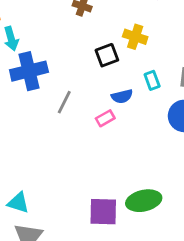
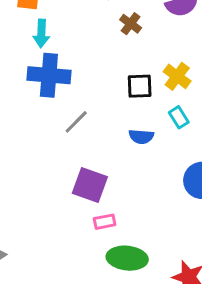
cyan rectangle: (152, 80) -> (179, 117), moved, turned -30
pink rectangle: (105, 118) -> (105, 222), moved
purple square: (103, 212) -> (90, 185), moved

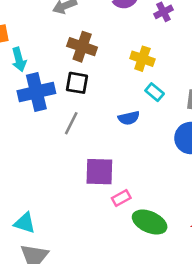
brown cross: (131, 24) -> (82, 47), moved, size x1.5
black square: (140, 86) -> (77, 83), moved, turned 30
green ellipse: (127, 258) -> (150, 222), turned 36

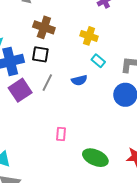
gray line: (71, 123) -> (47, 83), moved
purple square: (99, 172) -> (20, 90), moved, turned -35
pink rectangle: (121, 198) -> (61, 134), moved, turned -56

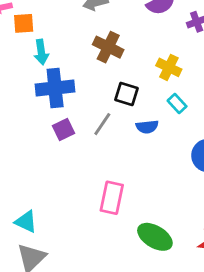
black square: (40, 54) -> (126, 94), moved
purple square: (20, 90) -> (63, 130), size x0.7
pink rectangle: (61, 134) -> (112, 198), size x1.6

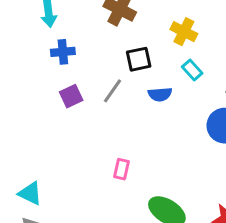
blue cross: (55, 88) -> (63, 52), size x0.6
black square: (126, 94) -> (139, 59), turned -30
pink rectangle: (112, 198) -> (122, 169), size x0.6

